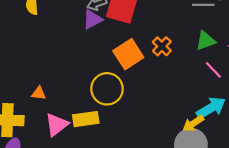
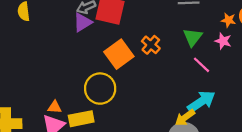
green triangle: (206, 41) -> (193, 37), turned -30
orange triangle: (39, 93) -> (55, 107), moved

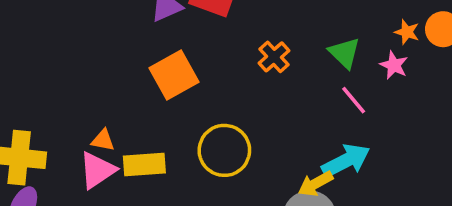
green triangle: (193, 37) -> (344, 53), turned -30
orange square: (119, 54) -> (174, 75), moved
yellow circle: (100, 89) -> (224, 150), moved

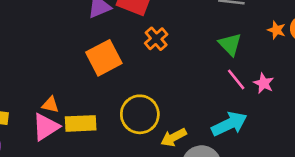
orange cross: (274, 57) -> (156, 39), moved
pink star: (394, 65) -> (264, 83), moved
yellow arrow: (315, 184) -> (174, 137), moved

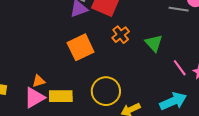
green triangle: (230, 44) -> (154, 43), moved
orange triangle: (50, 105) -> (39, 81), turned -32

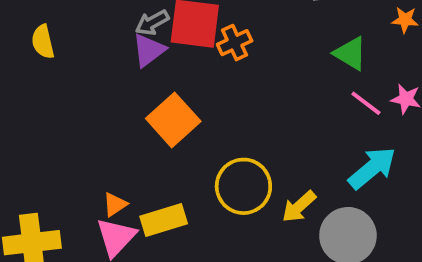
orange cross: (121, 35) -> (235, 43), moved, turned 30
green triangle: (154, 43) -> (350, 53), moved

